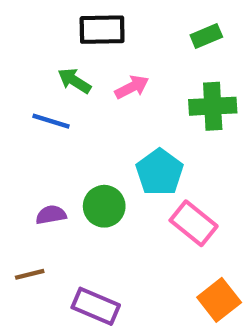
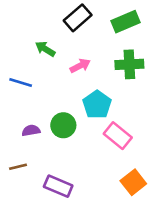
black rectangle: (102, 30) -> (78, 18), moved, turned -40
green rectangle: (206, 36) -> (125, 22), size x1.5
pink arrow: (132, 87) -> (80, 66), moved
blue line: (51, 121) -> (21, 83), moved

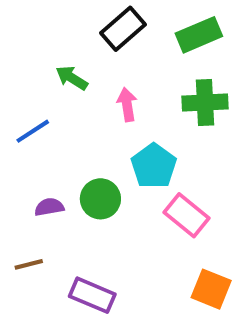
pink arrow: (80, 66) -> (127, 105), turned -72
blue line: (21, 83) -> (33, 131), turned -50
orange square: (133, 182) -> (211, 289), turned -30

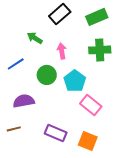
green circle: (100, 199) -> (47, 75), moved
purple semicircle: (49, 207) -> (24, 101), size x1.5
orange square: (211, 289) -> (88, 141), moved
purple rectangle: (92, 295) -> (56, 133), moved

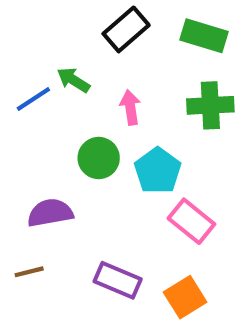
green rectangle: (97, 17) -> (204, 36), turned 40
blue line: (16, 64) -> (33, 99), moved
orange square: (88, 141) -> (185, 297), turned 36

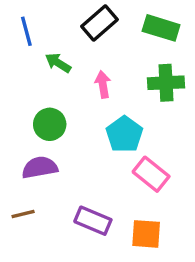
blue line: (33, 99) -> (26, 31), moved, turned -72
green circle: (99, 158) -> (50, 124), moved
orange square: (185, 297) -> (146, 234), turned 36

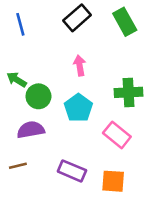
green rectangle: (161, 28) -> (125, 22), turned 44
green arrow: (58, 63) -> (17, 80), moved
green cross: (166, 83) -> (129, 92), moved
cyan pentagon: (124, 134) -> (78, 108), moved

